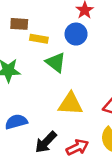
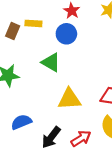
brown rectangle: (19, 24) -> (13, 31), turned -63
yellow rectangle: (39, 39) -> (33, 23), moved

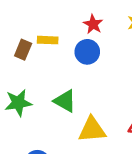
green triangle: (51, 62) -> (65, 101), moved

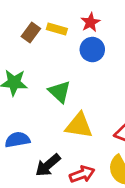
red star: (93, 24) -> (90, 22), moved

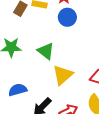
yellow triangle: (79, 126) -> (63, 75), turned -45

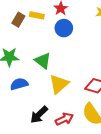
blue semicircle: (18, 90) -> (19, 84), moved

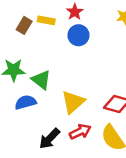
green triangle: (43, 61) -> (41, 80), moved
red arrow: (64, 119) -> (80, 132), moved

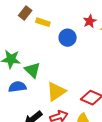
red star: (75, 12) -> (90, 21), moved
brown rectangle: (24, 25) -> (25, 13), moved

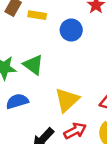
green triangle: (32, 70) -> (33, 65), moved

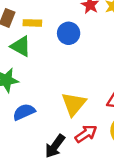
green triangle: (33, 65) -> (21, 46), moved

